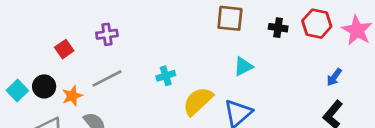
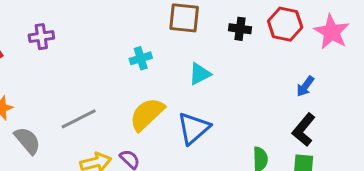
cyan cross: (166, 76) -> (141, 58), moved
gray line: (107, 78) -> (79, 119), moved

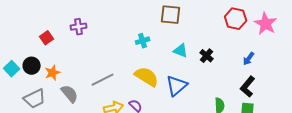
black cross: (240, 29) -> (207, 56), moved, turned 32
cyan triangle: (200, 74) -> (181, 51), turned 49
yellow semicircle: (147, 114) -> (147, 77), turned 75

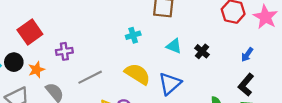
purple cross: (79, 27) -> (64, 51), moved
red square: (47, 38) -> (30, 32), size x1.6

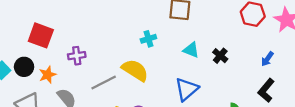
red square: (30, 32) -> (41, 35), turned -35
yellow semicircle: (137, 74) -> (135, 70), moved

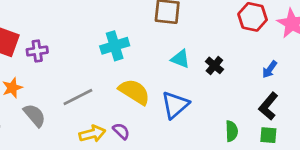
cyan cross: (148, 39) -> (115, 46), moved, size x1.5
purple cross: (77, 56) -> (37, 51), moved
yellow semicircle: (135, 70) -> (134, 92), moved

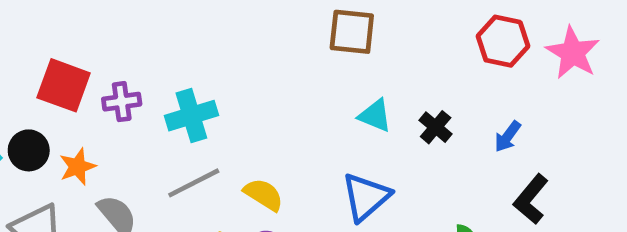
cyan cross: (115, 46) -> (191, 116), moved
blue arrow: (270, 69) -> (508, 136), moved
yellow semicircle: (134, 92) -> (264, 195), moved, size x0.7

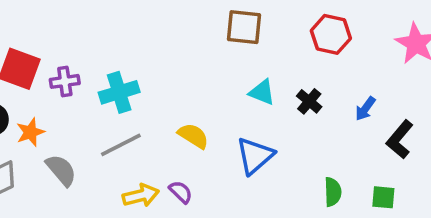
red hexagon: (503, 41) -> (331, 34), moved
yellow semicircle: (264, 195) -> (193, 136), moved
black L-shape: (531, 199) -> (400, 139), moved

